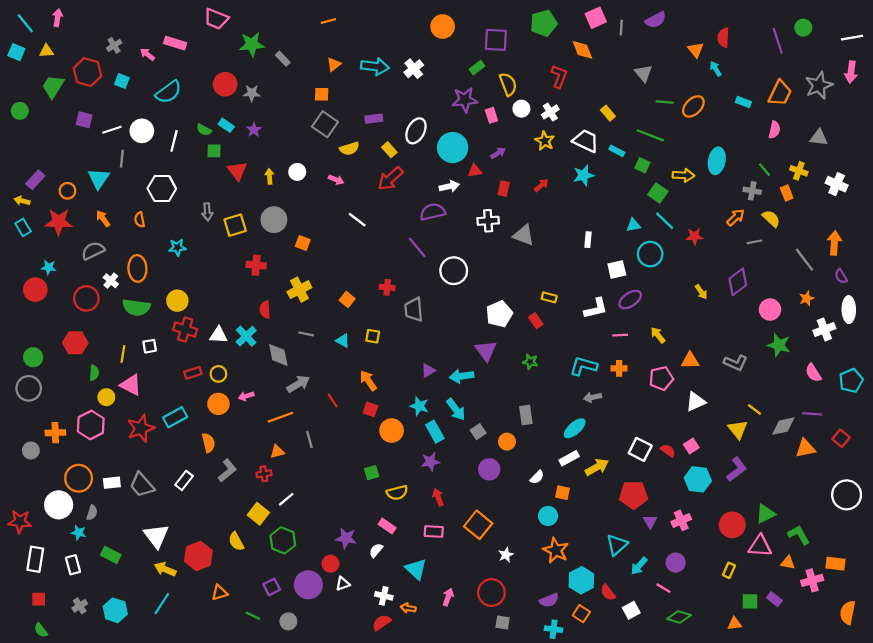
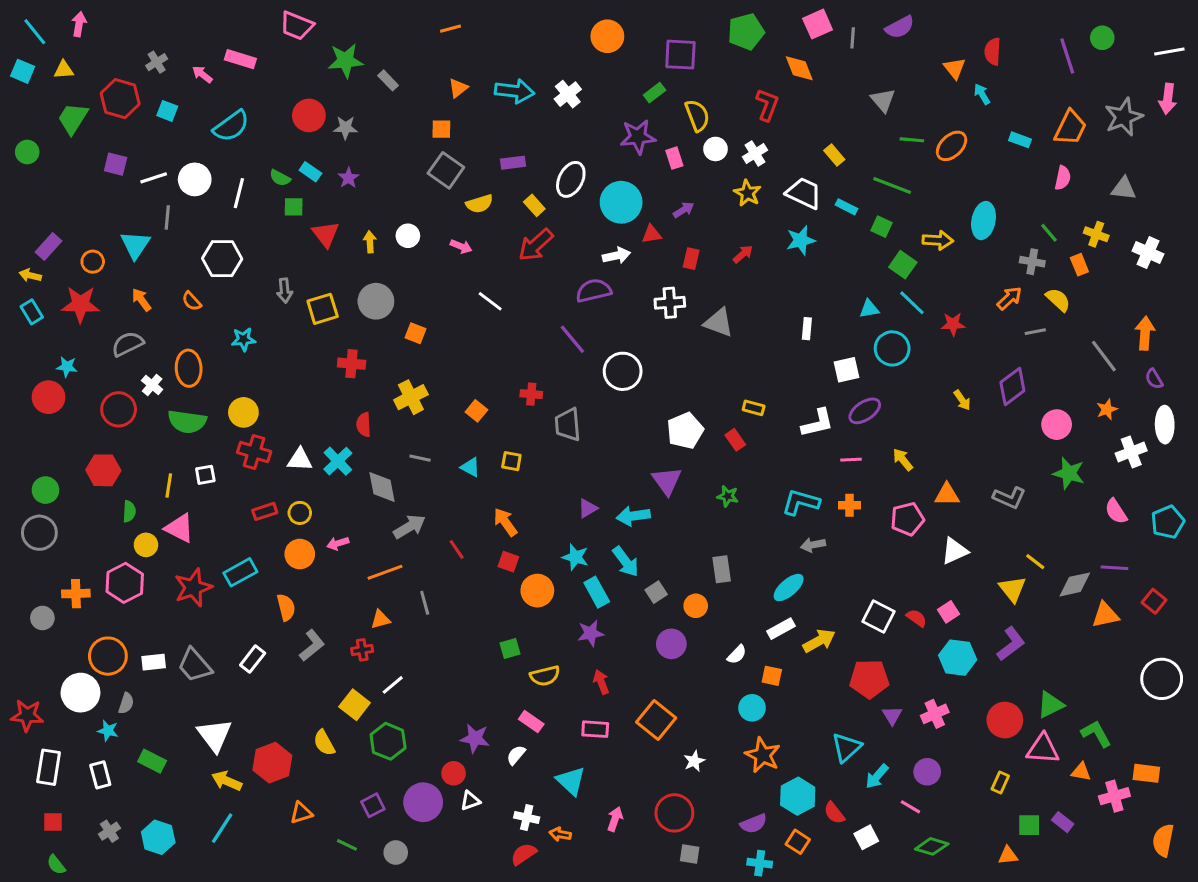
orange semicircle: (140, 220) -> (192, 301), turned -32

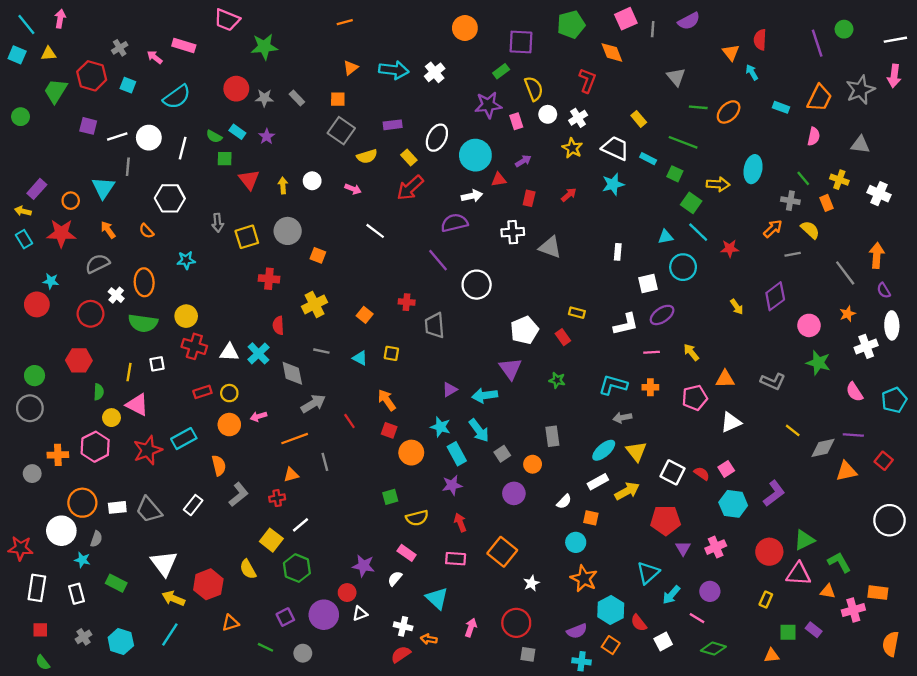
gray rectangle: (388, 80) -> (297, 98), moved
yellow triangle: (1012, 589) -> (636, 451), moved

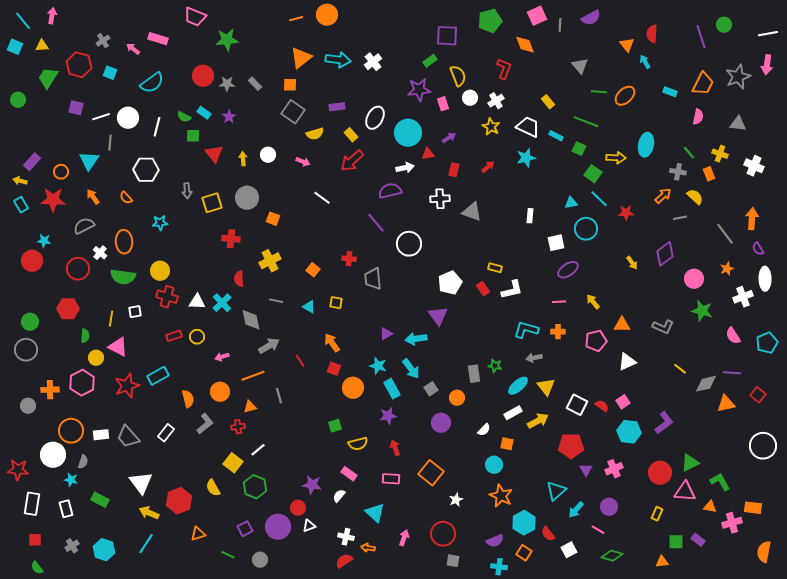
orange circle: (465, 28) -> (327, 15), moved
orange triangle: (351, 68) -> (301, 58), size x1.6
white L-shape: (626, 324) -> (512, 290), moved
green star: (557, 380) -> (495, 366), moved
orange circle: (229, 425) -> (220, 392), moved

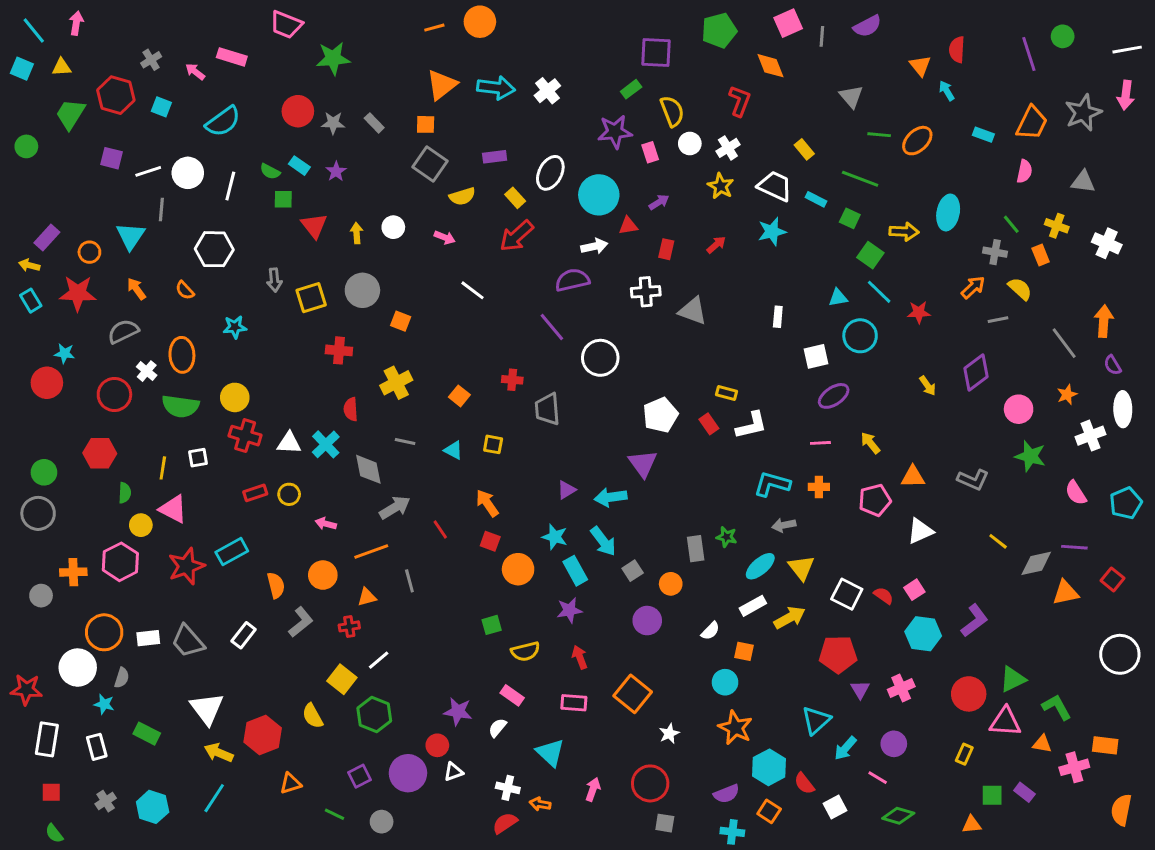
pink arrow: (222, 357) -> (326, 524), turned 32

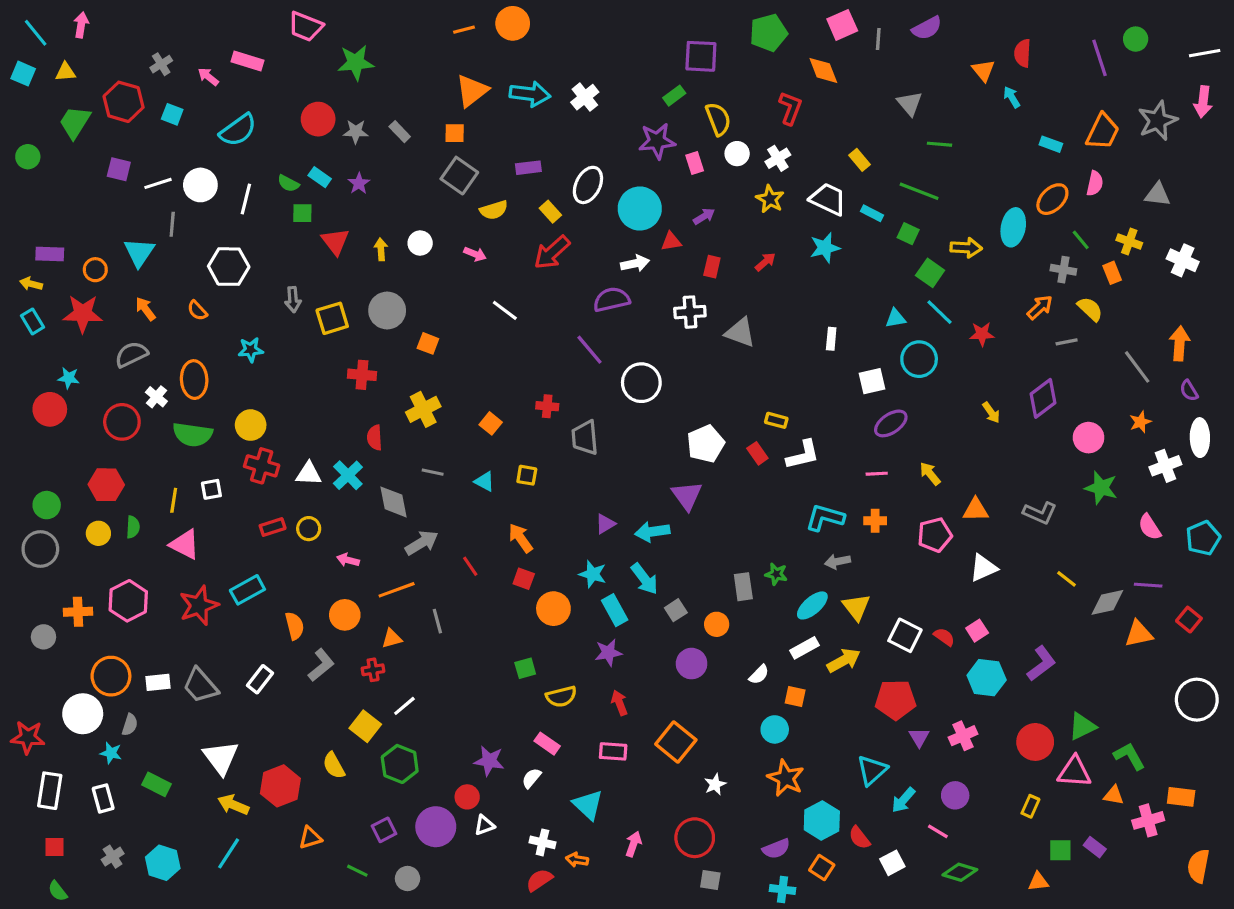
orange ellipse: (917, 141) -> (1052, 199), moved
purple rectangle: (47, 237) -> (50, 254), turned 50
yellow circle: (141, 525) -> (98, 533), moved

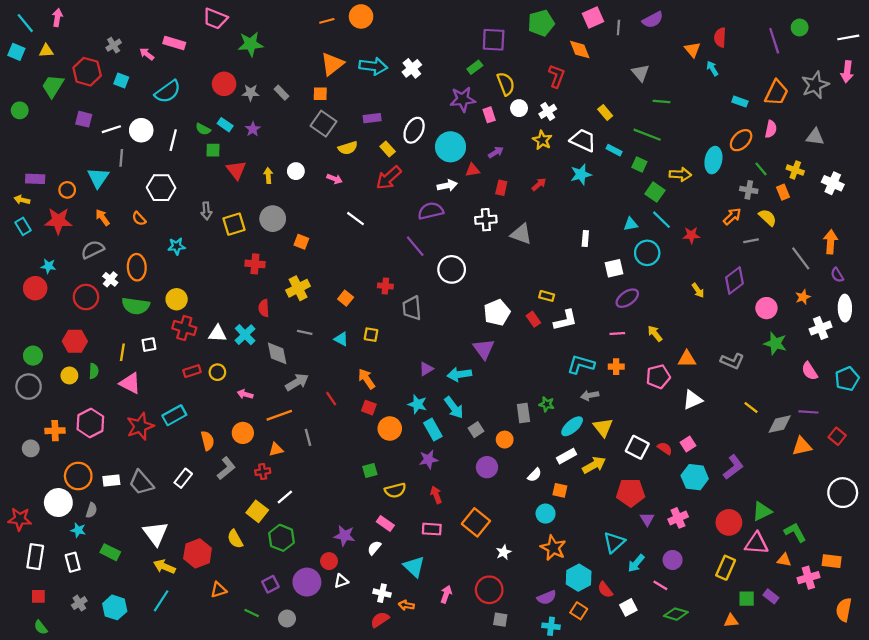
yellow rectangle: (1030, 806) -> (726, 568), size x1.5

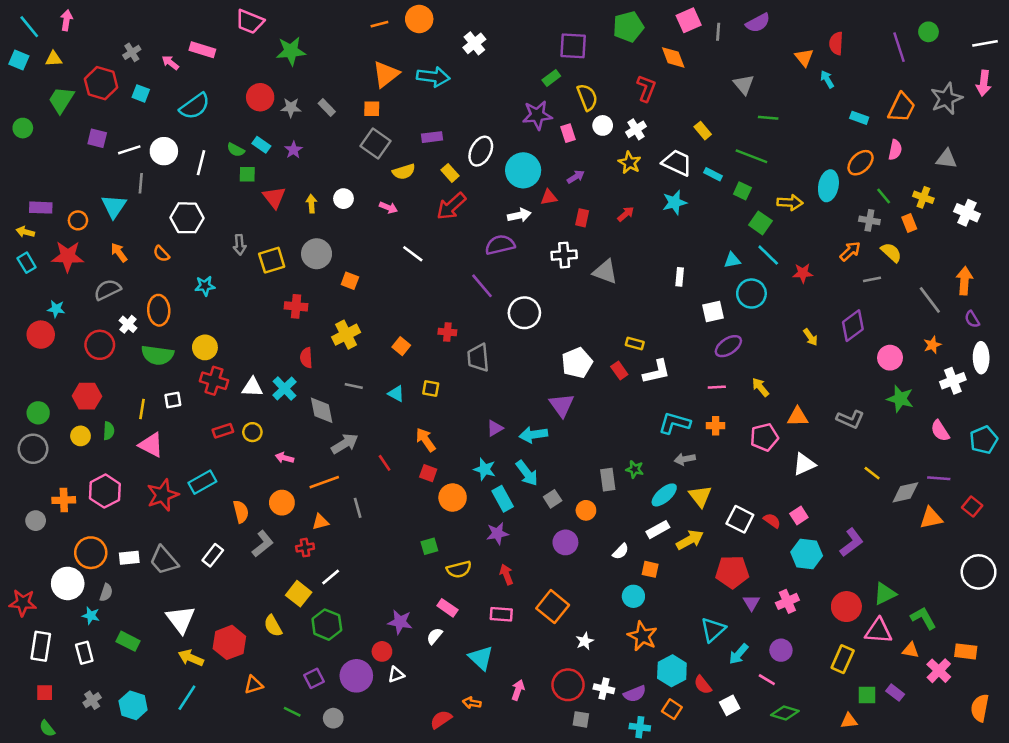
white cross: (412, 68) -> (474, 43), moved
pink cross: (808, 578) -> (939, 671), turned -30
white cross: (382, 593) -> (604, 689), moved

